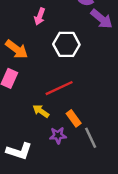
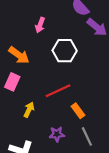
yellow arrow: (41, 111) -> (29, 110), moved, turned 80
orange rectangle: (74, 118) -> (78, 111), moved

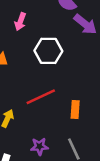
orange rectangle: (78, 111) -> (75, 109), moved, turned 40

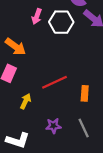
white hexagon: (48, 51) -> (61, 22), moved

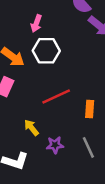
white hexagon: (61, 22) -> (46, 51), moved
yellow arrow: (26, 101) -> (31, 128), moved, turned -64

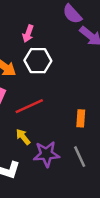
red line: (56, 97) -> (29, 106), moved
purple star: (55, 145) -> (46, 154), size x1.5

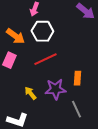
red line: (29, 106) -> (45, 59), moved
purple star: (46, 154) -> (55, 89), moved

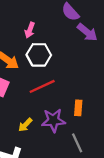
yellow arrow: (30, 93) -> (25, 125), turned -96

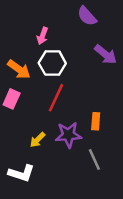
purple arrow: (87, 32) -> (106, 54), moved
red line: (42, 86) -> (56, 98), turned -40

